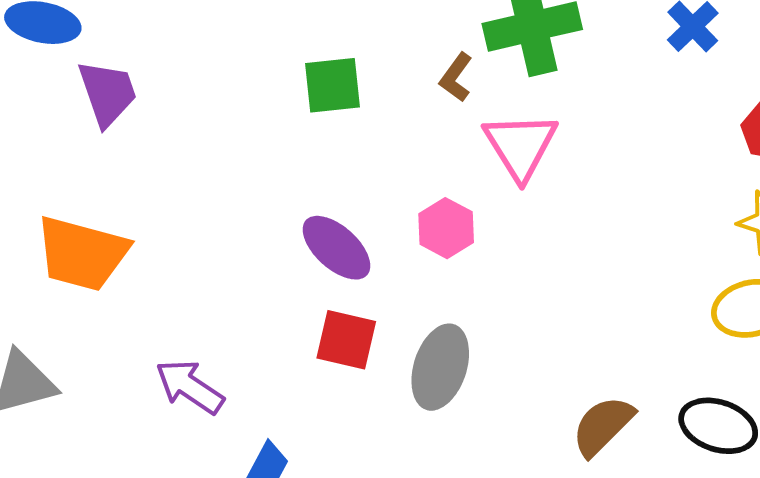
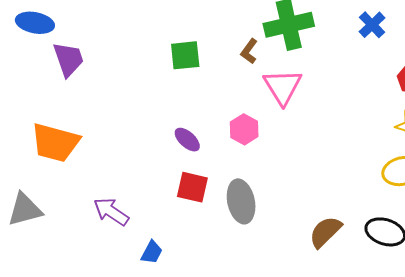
purple ellipse: (336, 248) -> (187, 140), size x0.7
gray ellipse: (440, 367) -> (241, 201), turned -30

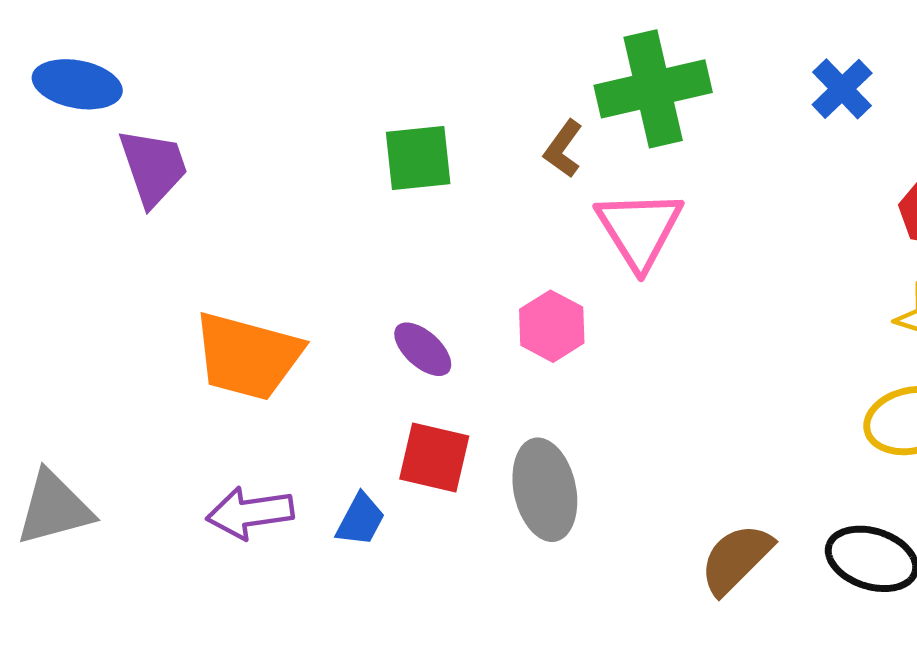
orange trapezoid: (55, 143) -> (248, 356), moved
purple arrow: (111, 212) -> (250, 513), turned -42
blue trapezoid: (152, 252) -> (361, 520), moved

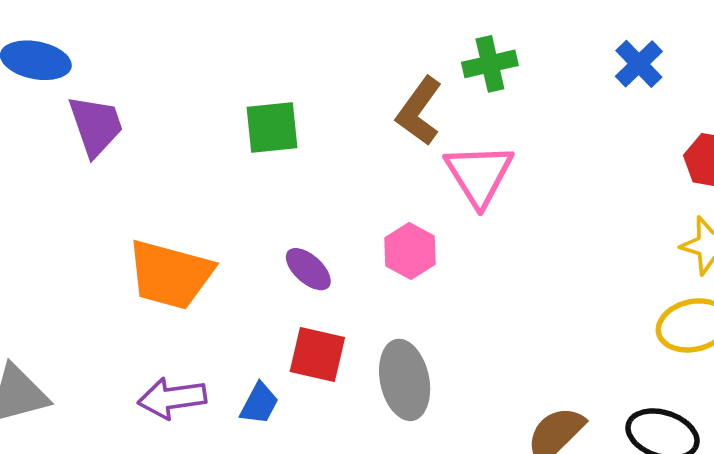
green cross: (653, 89) -> (490, 64), size x0.6
brown L-shape: (563, 149) -> (419, 111), size x1.5
green square: (418, 158) -> (272, 127), moved

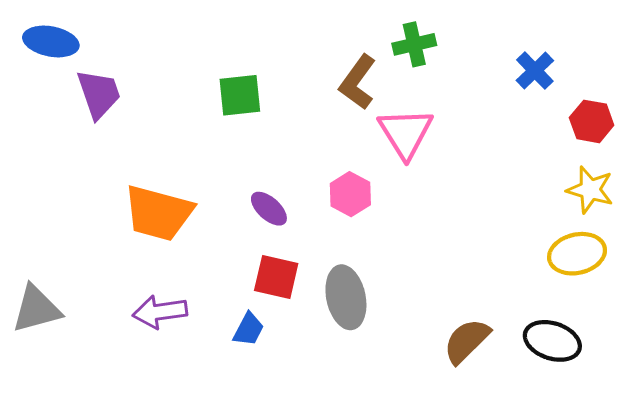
blue cross: (639, 64) -> (535, 71), moved
blue trapezoid: (259, 404) -> (249, 329), moved

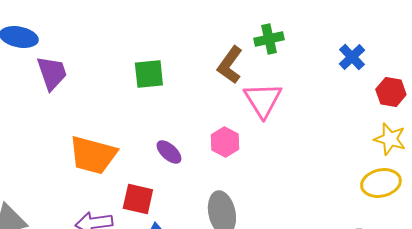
red square: (276, 277) -> (138, 199), moved

